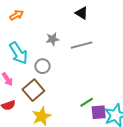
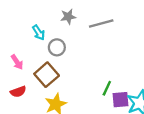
cyan arrow: (18, 53) -> (39, 33), moved, size x0.6
green line: (87, 102) -> (107, 88), turned -32

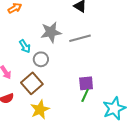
gray star: (68, 17) -> (51, 32), size x1.5
purple square: (120, 100) -> (86, 83), moved

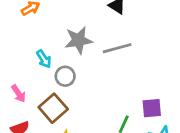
purple square: (86, 83) -> (152, 108), moved

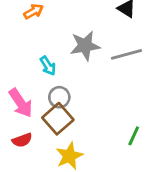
gray circle: (65, 76) -> (59, 97), moved
pink arrow: (19, 94) -> (21, 103), size x1.5

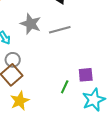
gray star: (85, 46) -> (31, 24), turned 30

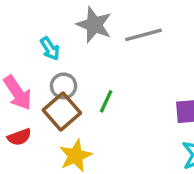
green line: (65, 87) -> (106, 101), moved

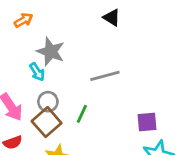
gray star: (94, 25) -> (51, 51), moved
gray line: (144, 35) -> (105, 76), moved

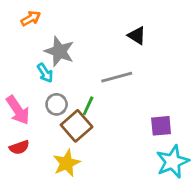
black triangle: (112, 18) -> (137, 36), moved
green line: (82, 114) -> (88, 106), moved
brown square: (47, 122) -> (77, 126), moved

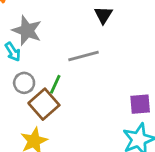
black triangle: (137, 36) -> (103, 15), turned 30
purple square: (161, 126) -> (140, 104), moved

